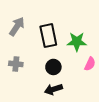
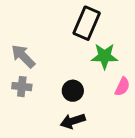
gray arrow: (17, 26) -> (23, 56), moved, turned -78
black rectangle: (48, 36) -> (87, 23), moved, turned 35

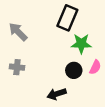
gray arrow: (23, 56) -> (18, 32), moved
black circle: (73, 91) -> (74, 70), moved

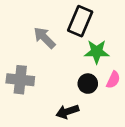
gray arrow: (18, 32) -> (44, 38), moved
gray cross: (17, 67) -> (20, 80), size x1.5

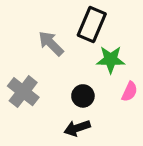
gray cross: (20, 80) -> (23, 92), turned 32
black circle: (88, 84) -> (83, 96), moved

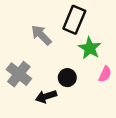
green star: (111, 60) -> (90, 48), turned 30
black arrow: (77, 128) -> (46, 96), moved

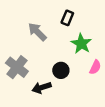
black rectangle: (74, 20) -> (67, 18), size x0.6

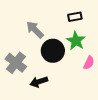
black rectangle: (67, 18) -> (75, 17), moved, turned 56
black circle: (61, 70) -> (53, 51), moved, size x1.5

